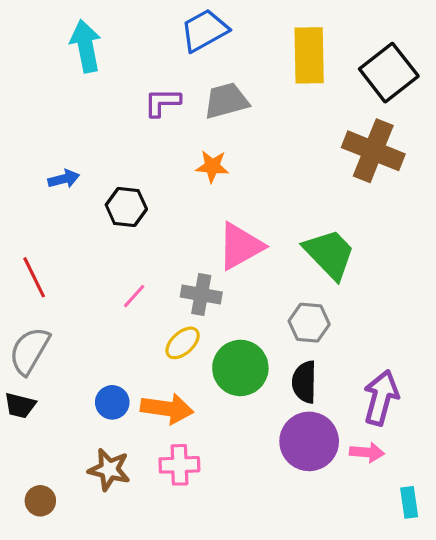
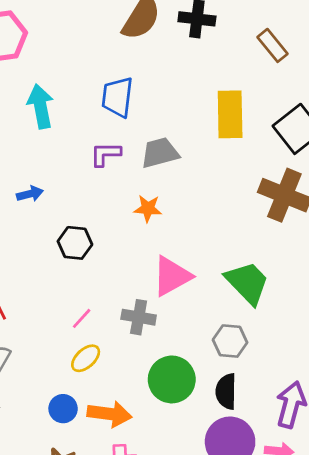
blue trapezoid: (204, 30) -> (117, 97), moved, turned -54
blue arrow: (64, 179) -> (30, 194), moved
yellow ellipse: (183, 343) -> (86, 358), moved

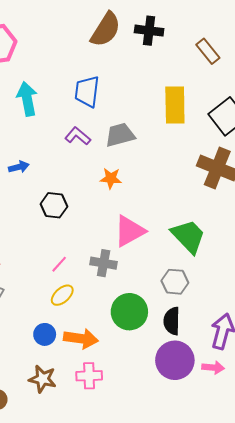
purple L-shape: (105, 154) -> (78, 136), turned 40

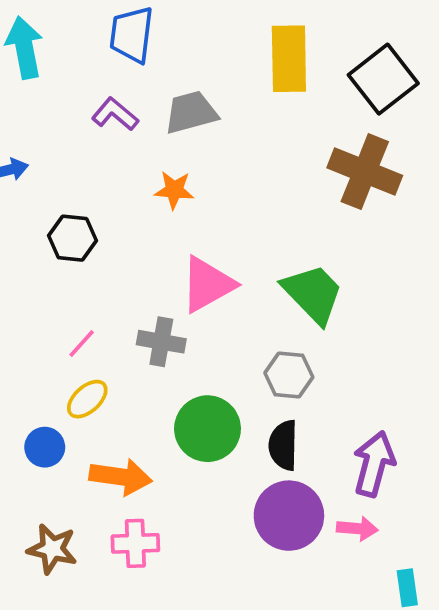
blue circle: (45, 334) -> (45, 447), moved

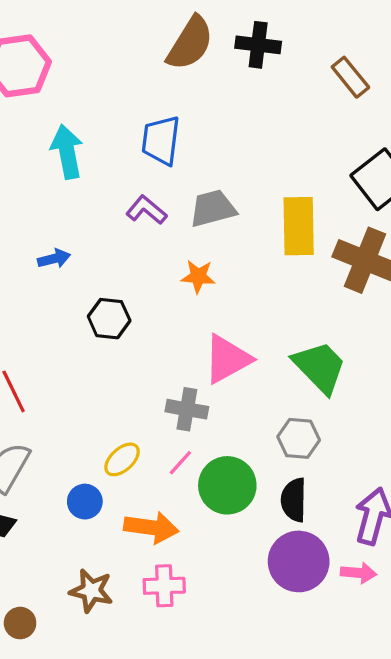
yellow rectangle: (289, 59) -> (299, 226), moved
pink line: (82, 344) -> (180, 463), moved

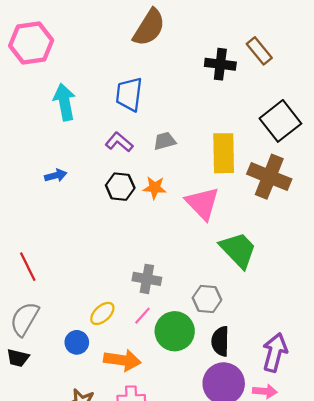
black cross: (258, 45) -> (220, 64), moved
gray trapezoid: (213, 208) -> (165, 141), size x0.7
black hexagon: (109, 319) -> (120, 187), moved
pink triangle: (227, 359) -> (203, 203), moved, turned -45
gray hexagon: (299, 438) -> (207, 299), moved

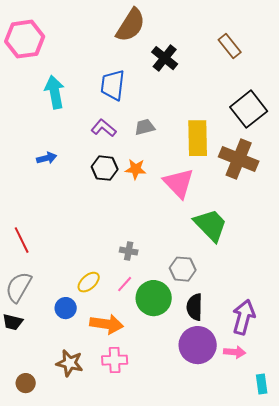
black cross: (220, 64) -> (165, 58), moved, turned 32
gray cross: (147, 279) -> (129, 251), size x0.7

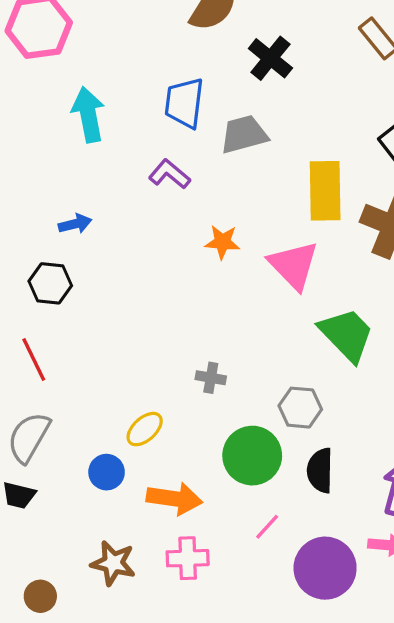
gray trapezoid: (145, 127) -> (244, 134), moved, size x1.4
black hexagon: (105, 168) -> (50, 283), moved
pink line: (125, 284) -> (267, 527), moved
purple circle: (198, 345) -> (325, 568), moved

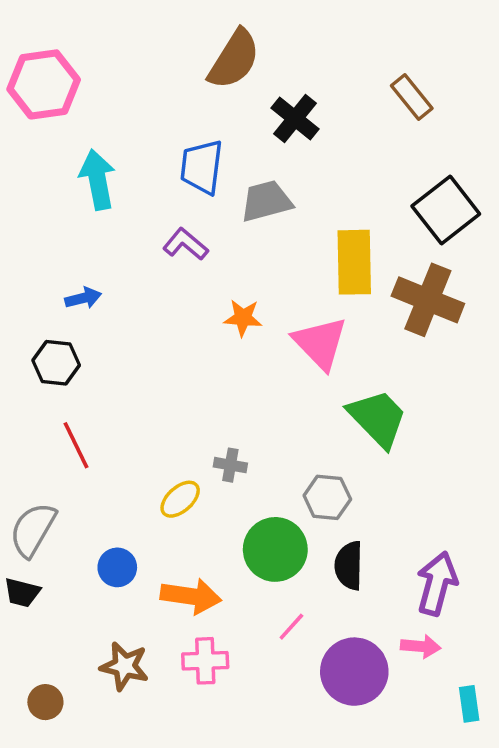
red line: (34, 360) -> (76, 445), moved
yellow ellipse: (145, 429) -> (180, 499), moved

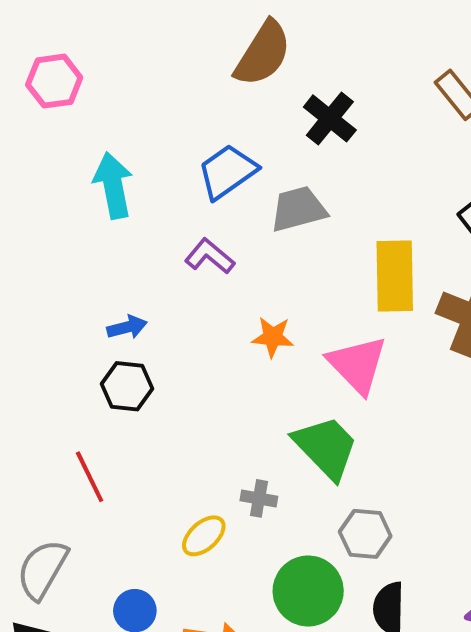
pink hexagon: (44, 84) -> (54, 81), size x0.7
blue trapezoid: (202, 167) -> (227, 172), turned 48
blue arrow: (83, 298) -> (127, 327), moved
black hexagon: (56, 363) -> (127, 386), moved
green trapezoid: (378, 418) -> (326, 447), moved

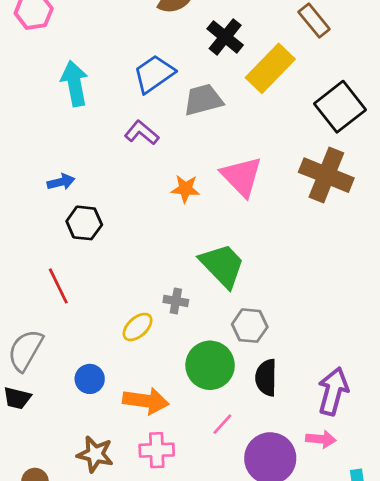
yellow rectangle: (395, 276) -> (270, 68), moved, turned 45
blue arrow: (127, 327) -> (61, 182), moved
pink triangle: (357, 365) -> (242, 176), moved

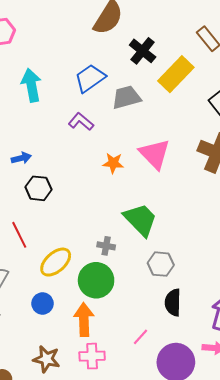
yellow ellipse: (138, 327) -> (56, 262), moved, size x1.4
green circle: (210, 365) -> (96, 280), moved
orange arrow: (146, 401) -> (84, 320), turned -100

